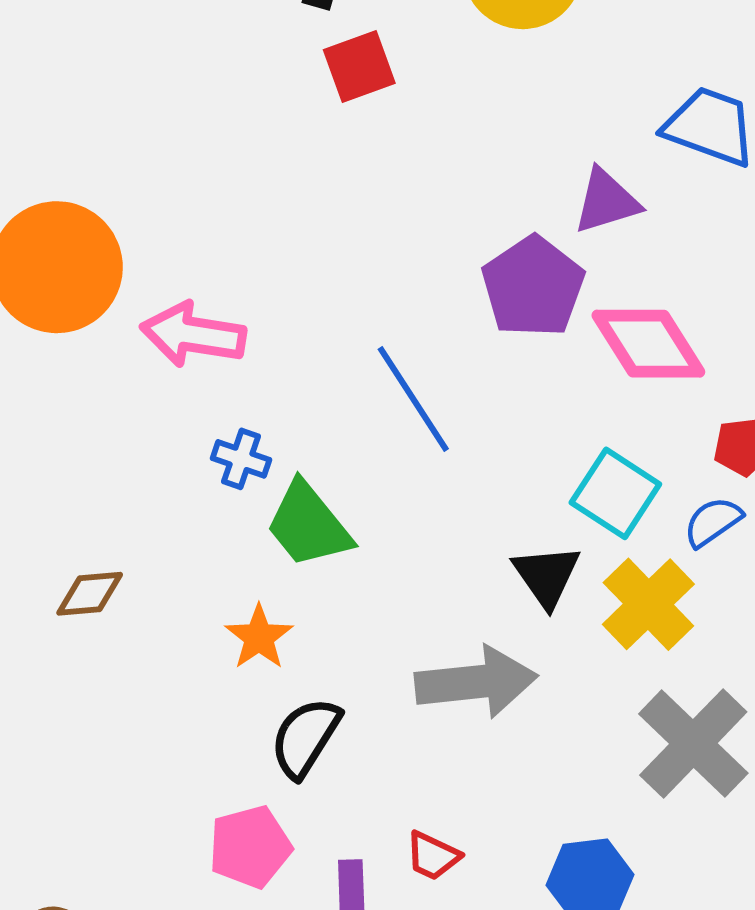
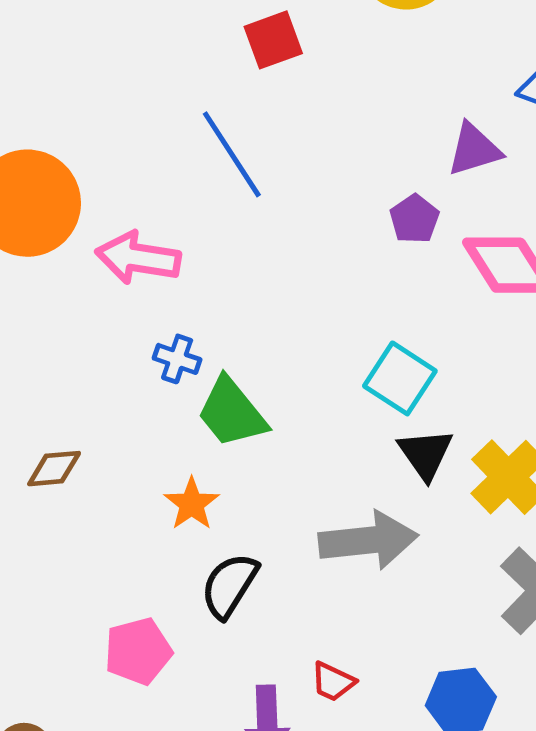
purple pentagon: (533, 287) -> (414, 219), size x0.6
blue line: (413, 399) -> (232, 154), moved
cyan square: (615, 493) -> (400, 378), moved
pink pentagon: (250, 847) -> (138, 651), moved

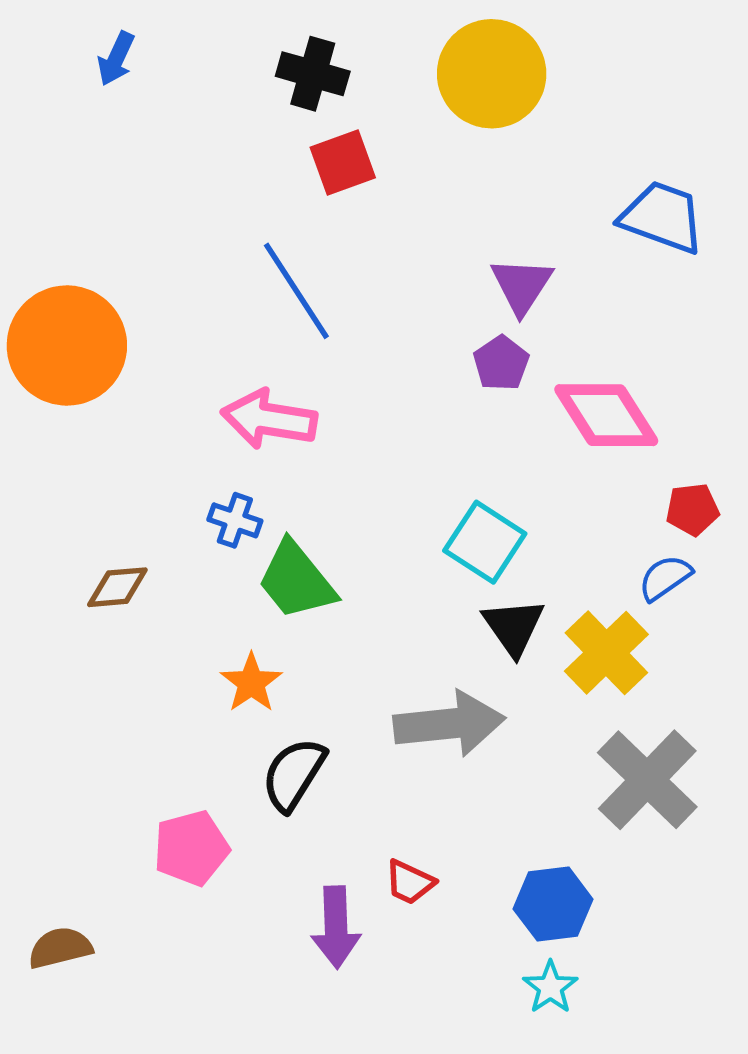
purple triangle: (474, 150) -> (522, 285), moved, turned -40
pink arrow: (138, 258) -> (269, 419), moved
brown diamond: (54, 469) -> (117, 587), moved

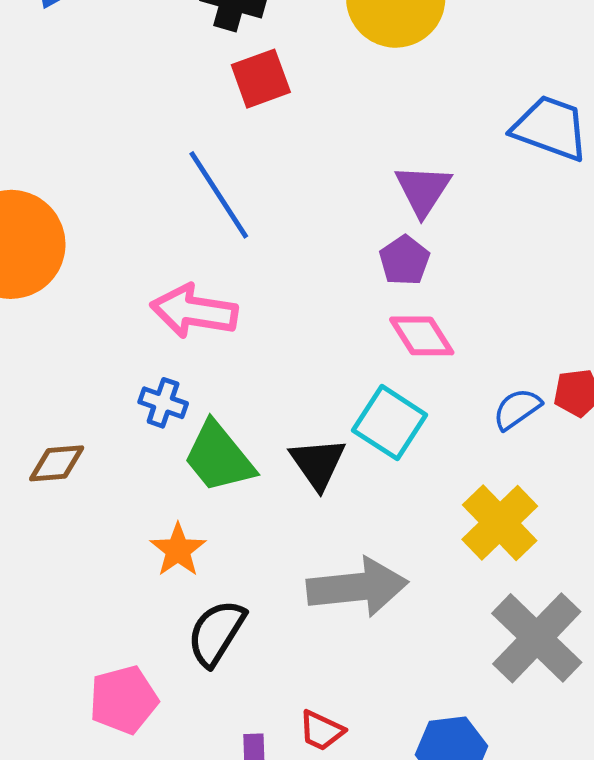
pink diamond: (606, 415) -> (422, 336), moved, size x0.7
blue semicircle: (665, 578) -> (517, 409), moved
black triangle: (513, 627) -> (318, 463), moved

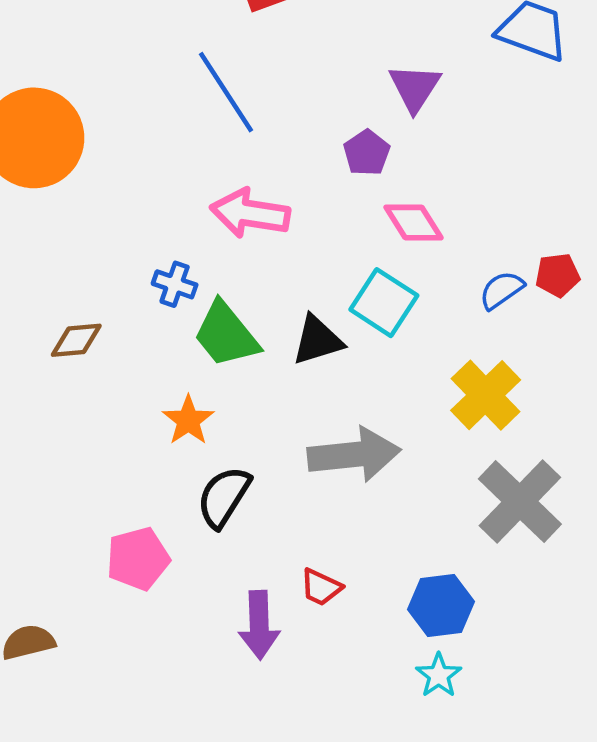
purple pentagon: (404, 260) -> (367, 153), moved
pink arrow: (194, 311) -> (250, 213), moved
black triangle: (318, 463) -> (317, 340), turned 48

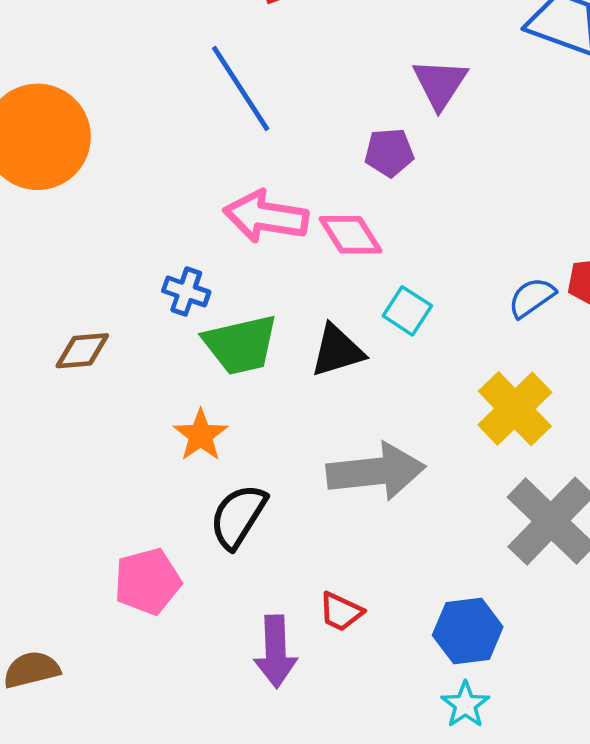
purple pentagon: (367, 153) -> (389, 153), turned 30
pink diamond: (414, 223) -> (351, 235), moved
cyan square: (384, 303) -> (407, 311), size x0.7
green trapezoid: (226, 335) -> (241, 345), turned -64

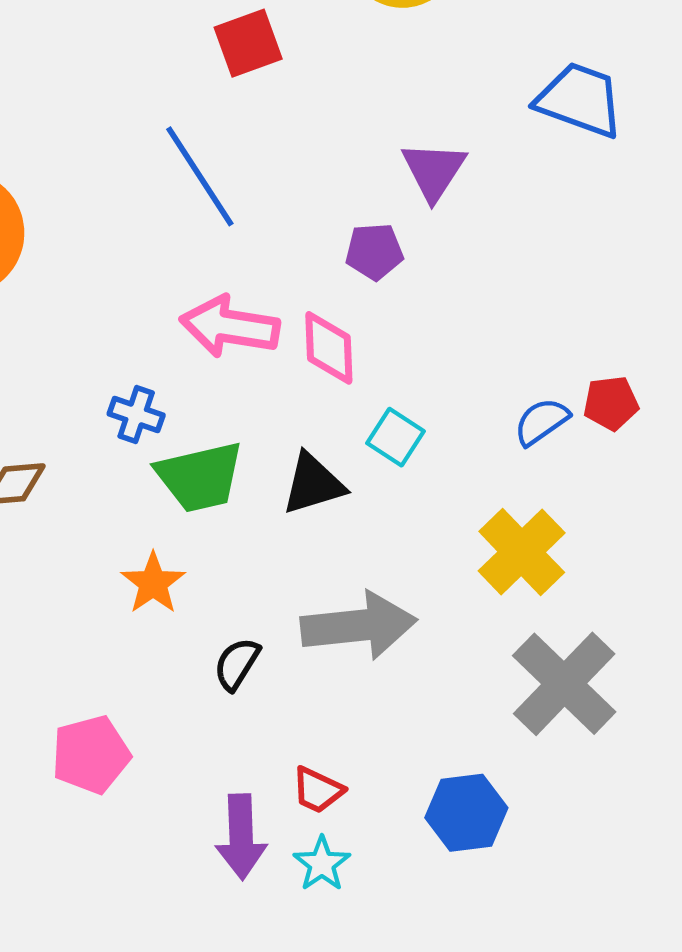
pink diamond: (351, 235) -> (329, 348), turned 30
black semicircle: (238, 516) -> (237, 664), moved, size x0.7
cyan star: (465, 705) -> (322, 864), moved

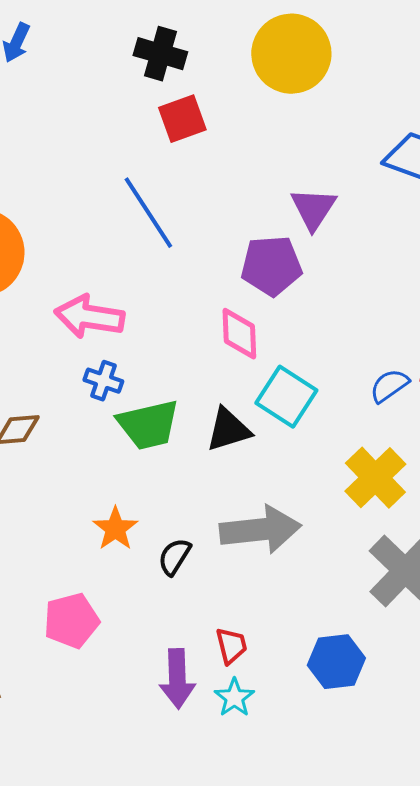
purple pentagon: (374, 251) -> (271, 266), size x1.5
pink arrow: (230, 327) -> (89, 317), moved
cyan square: (396, 437) -> (286, 397), size x1.5
orange star: (153, 583) -> (115, 529), moved
red trapezoid: (318, 790) -> (231, 646), turned -129

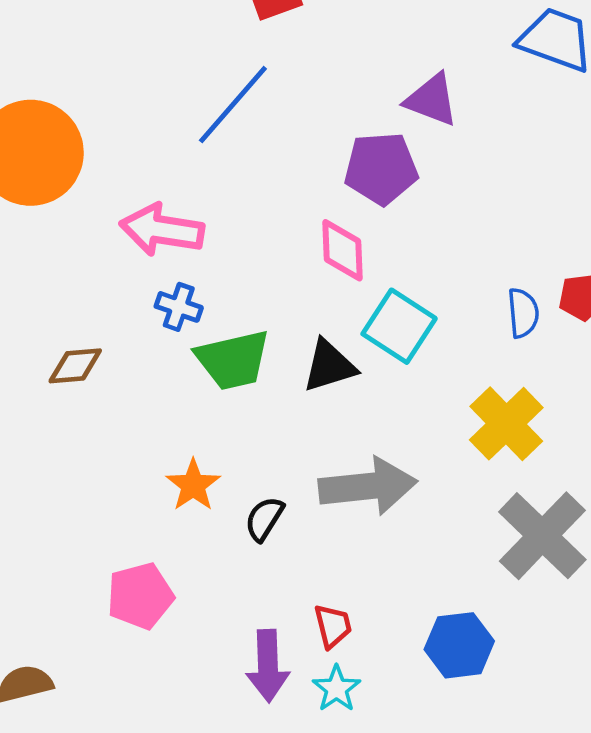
purple triangle: (313, 209) -> (432, 100), turned -42
blue line: (148, 213) -> (233, 105), turned 74
blue semicircle: (389, 386) -> (523, 313), turned 120

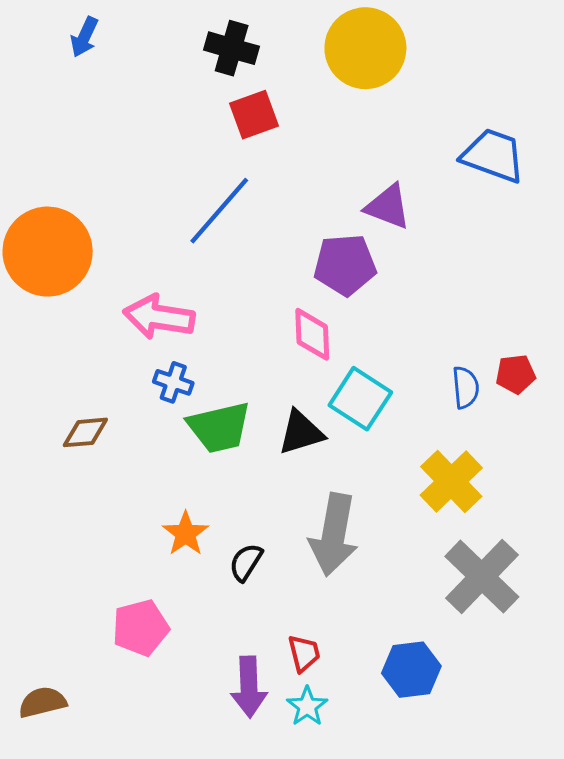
gray arrow: (368, 486) -> (334, 535), turned 106

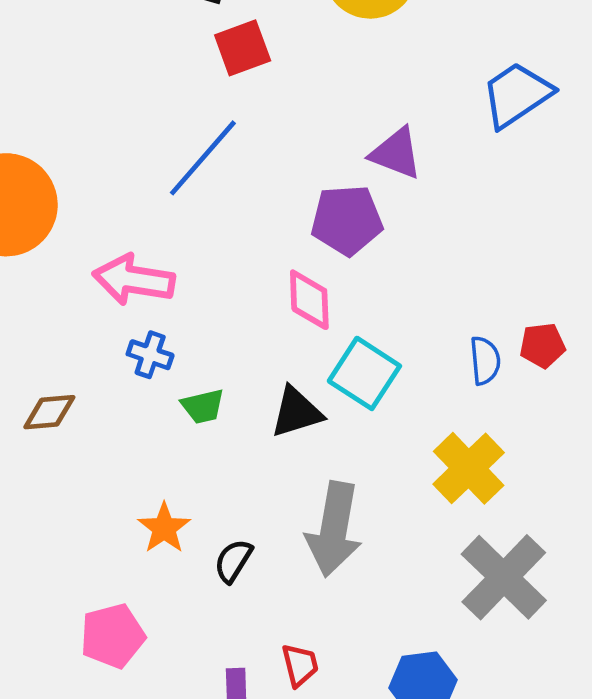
blue trapezoid: (493, 155) -> (517, 95), turned -54
green trapezoid: (219, 427) -> (203, 406), size x0.6

